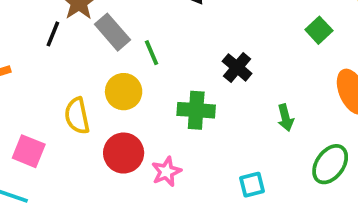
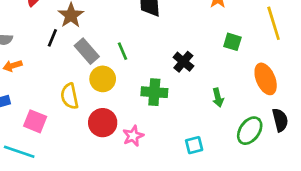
green square: (319, 30) -> (232, 42), moved, turned -30
gray rectangle: (112, 32) -> (87, 51), moved

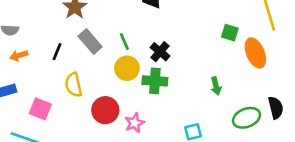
black line: (52, 38) -> (57, 52), moved
black cross: (183, 62) -> (160, 52), moved
yellow circle: (103, 79) -> (127, 68), moved
orange ellipse: (266, 79) -> (255, 53), moved
green ellipse: (250, 131) -> (246, 118), turned 32

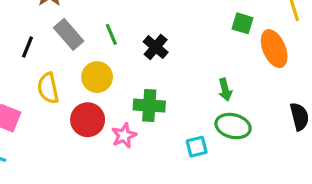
yellow circle: (127, 68) -> (97, 77), moved
green cross: (155, 81) -> (149, 106), moved
green ellipse: (246, 118) -> (233, 126), moved, turned 36

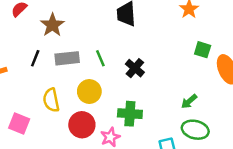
gray rectangle: (69, 34) -> (67, 58), turned -55
black line: (28, 47) -> (35, 58), moved
green arrow: (225, 90) -> (189, 101), turned 63

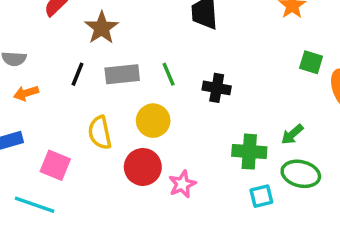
black cross: (135, 68) -> (217, 88), turned -30
green cross: (130, 114) -> (249, 152), moved

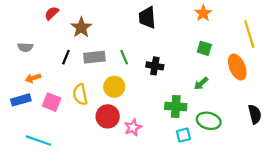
green square: (311, 62) -> (204, 48), moved
orange arrow: (26, 93) -> (33, 78), moved
green arrow: (292, 134) -> (201, 83), moved
pink square: (55, 165) -> (52, 102), moved

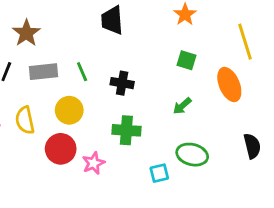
green cross: (176, 107) -> (126, 130), moved

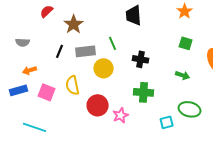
green line: (82, 72) -> (113, 43), moved
green arrow: (182, 106) -> (183, 75), turned -120
yellow circle: (69, 110) -> (104, 68), moved

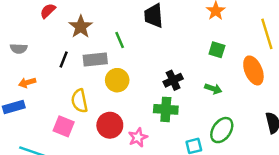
green line: (113, 43) -> (120, 40), moved
black cross: (141, 59) -> (173, 80), moved, turned -35
pink square: (47, 92) -> (64, 126), moved
green ellipse: (190, 109) -> (222, 130), turned -70

